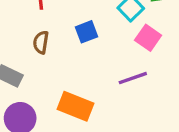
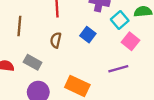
blue square: (87, 32) -> (88, 35), turned -35

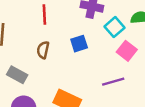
blue square: (88, 35) -> (79, 44), turned 35

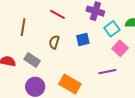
red line: (44, 14) -> (57, 14), turned -63

